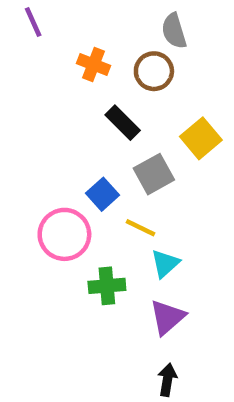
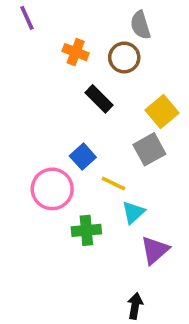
gray square: (154, 174) -> (149, 149), moved
purple triangle: (167, 317) -> (155, 250), moved

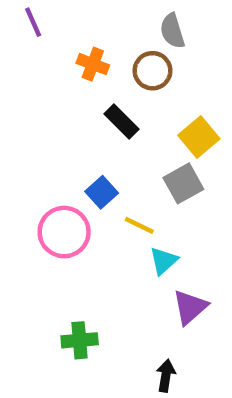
green cross: (86, 230) -> (80, 340), moved

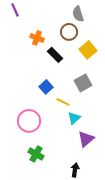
orange cross: (93, 64) -> (37, 38), moved
yellow square: (199, 137) -> (88, 50), moved
pink circle: (64, 232) -> (29, 121), moved
green cross: (80, 340) -> (36, 154), turned 35

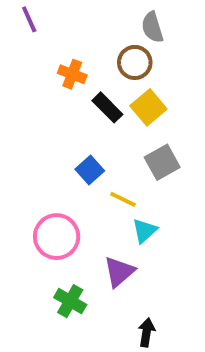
yellow square: (88, 50) -> (148, 107), moved
purple triangle: (86, 139) -> (119, 272), moved

